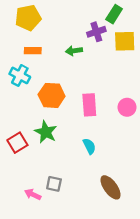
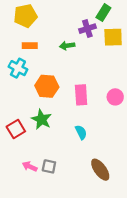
pink arrow: (33, 194) -> (30, 166), moved

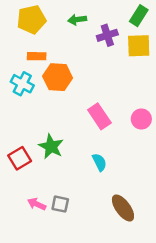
green rectangle: (103, 13) -> (139, 16), moved
green arrow: (67, 46) -> (77, 20), moved
orange hexagon: (47, 86) -> (58, 77), moved
pink rectangle: (81, 95) -> (99, 116), turned -30

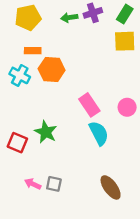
purple cross: (107, 35) -> (93, 13), moved
red square: (20, 158) -> (17, 143), turned -36
cyan semicircle: (99, 162) -> (99, 133), moved, size x1.5

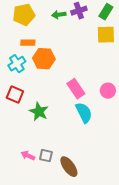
cyan cross: (20, 75) -> (17, 64), turned 30
red square: (17, 143) -> (15, 95), moved
brown ellipse: (111, 187) -> (69, 167), moved

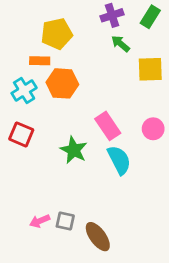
yellow pentagon: (24, 15) -> (57, 34), moved
green arrow: (59, 15) -> (121, 44), moved, turned 48
yellow square: (106, 35) -> (150, 69), moved
green star: (39, 112) -> (74, 150), moved
pink arrow: (28, 156) -> (40, 221), turned -48

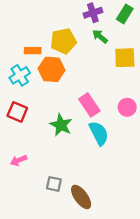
yellow pentagon: (57, 34) -> (63, 41), moved
pink arrow: (40, 221) -> (19, 160), moved

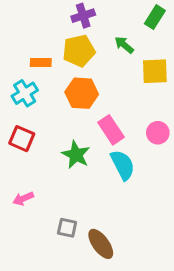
purple cross: (93, 13) -> (83, 16), moved
orange hexagon: (52, 69) -> (82, 93), moved

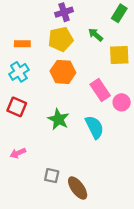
orange rectangle: (41, 62) -> (22, 44), moved
pink rectangle: (111, 130) -> (100, 90), moved

